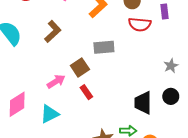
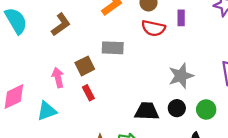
gray star: (171, 66) -> (181, 76), size x1.6
pink arrow: (56, 81) -> (58, 78), turned -78
black trapezoid: (143, 103) -> (147, 111), turned 85

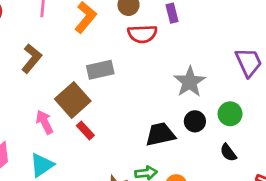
brown square: (85, 66) -> (73, 100), size x1.4

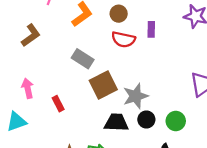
gray rectangle: (100, 70) -> (83, 59), turned 30
gray star: (190, 82) -> (136, 96), moved
brown square: (73, 100) -> (103, 85), moved

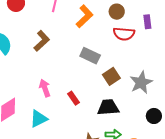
brown square: (103, 85) -> (111, 76), size x0.7
black circle: (146, 120) -> (154, 116), moved
black trapezoid: (116, 122) -> (108, 107), moved

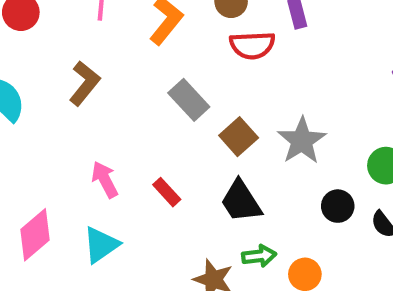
gray rectangle: (90, 56) -> (189, 100), turned 30
black trapezoid: (108, 107) -> (241, 201), turned -110

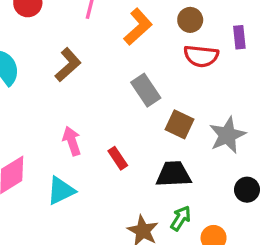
brown square: (239, 137) -> (179, 124), turned -32
black trapezoid: (241, 201) -> (173, 174), turned 111
green arrow: (259, 256) -> (181, 218), turned -60

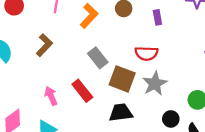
red semicircle: (201, 56) -> (146, 53), moved
brown square: (179, 124) -> (122, 79), size x1.4
red rectangle: (118, 158) -> (82, 91), moved, size x1.5

